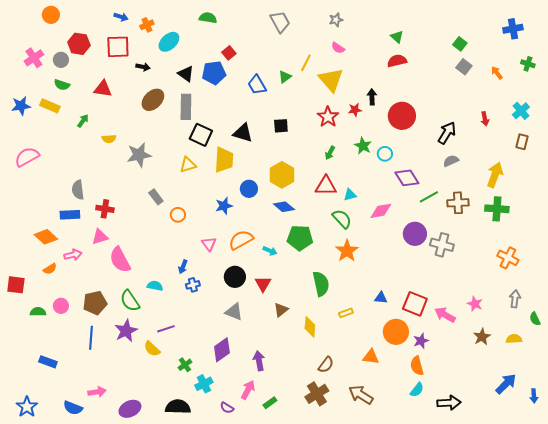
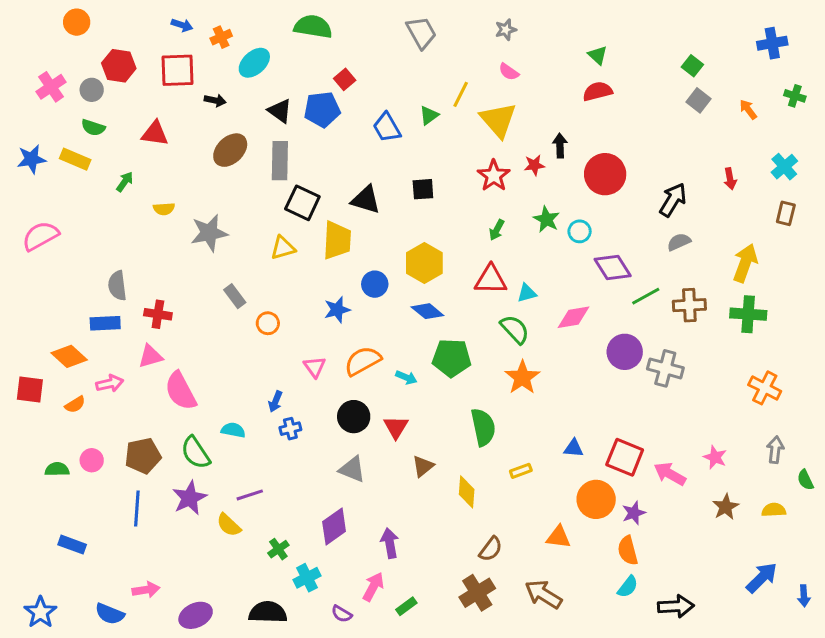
green semicircle: (208, 18) -> (313, 27), size x1.4
red square: (16, 285) -> (30, 389), moved

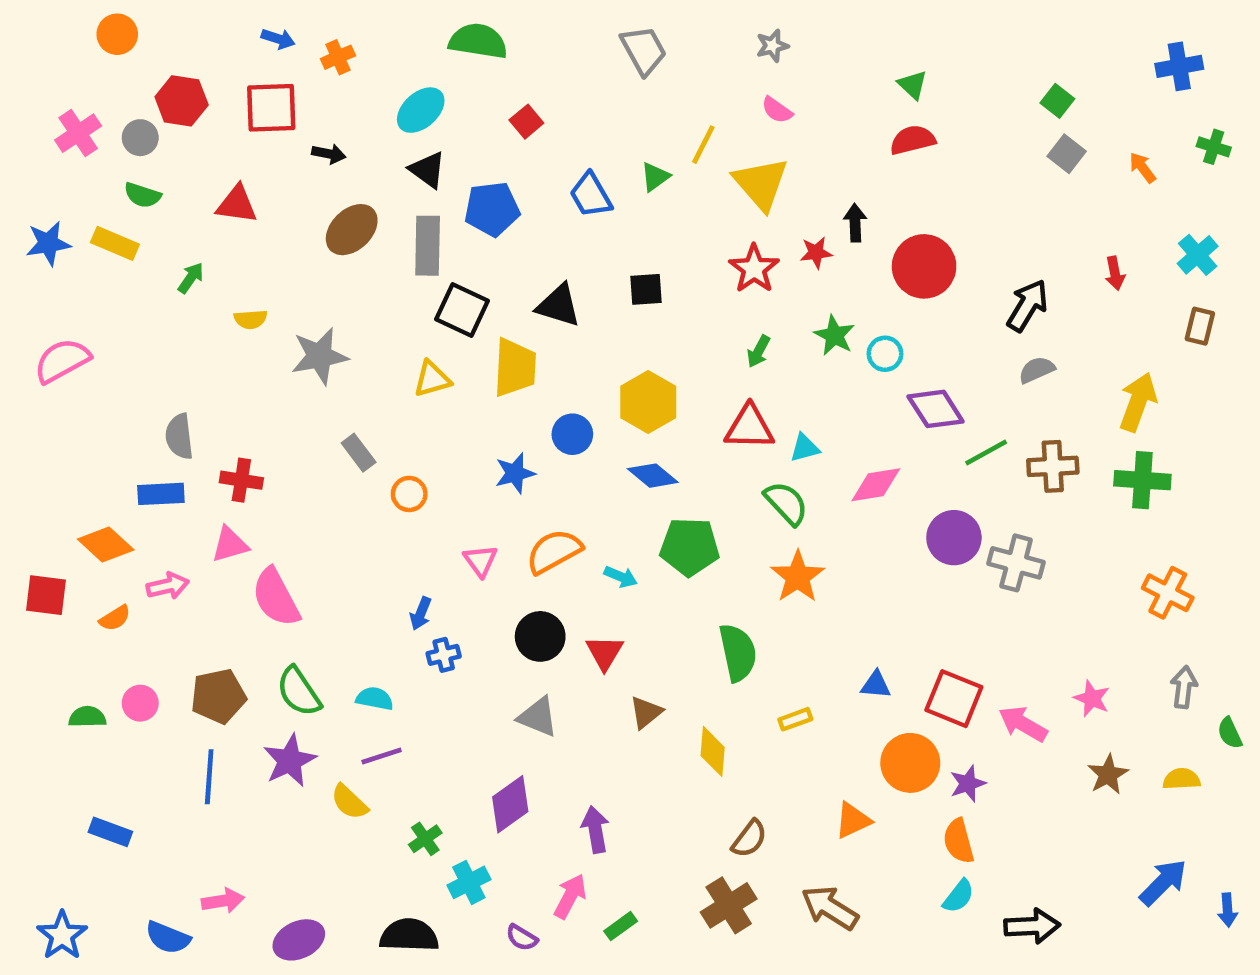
cyan ellipse: (254, 63) -> (421, 110), moved
blue pentagon: (322, 109) -> (492, 209), moved
cyan semicircle: (233, 430) -> (375, 699), moved
orange triangle: (558, 537) -> (853, 820), turned -32

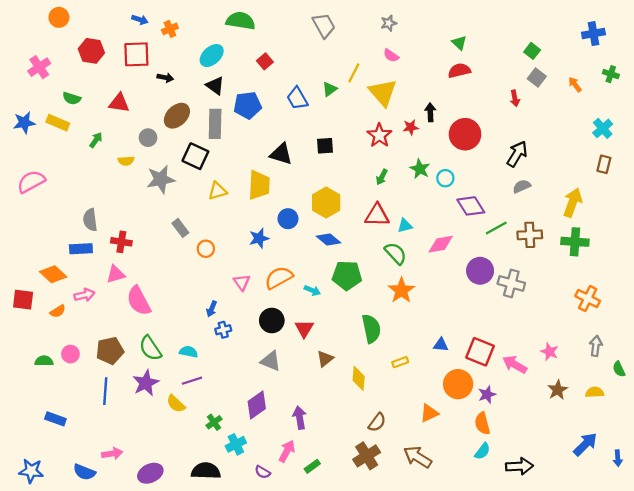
gray circle: (140, 138) -> (148, 138), moved
red arrow: (1115, 273) -> (515, 98), moved
black square: (462, 310) -> (195, 156), moved
blue star: (62, 935) -> (31, 471), turned -30

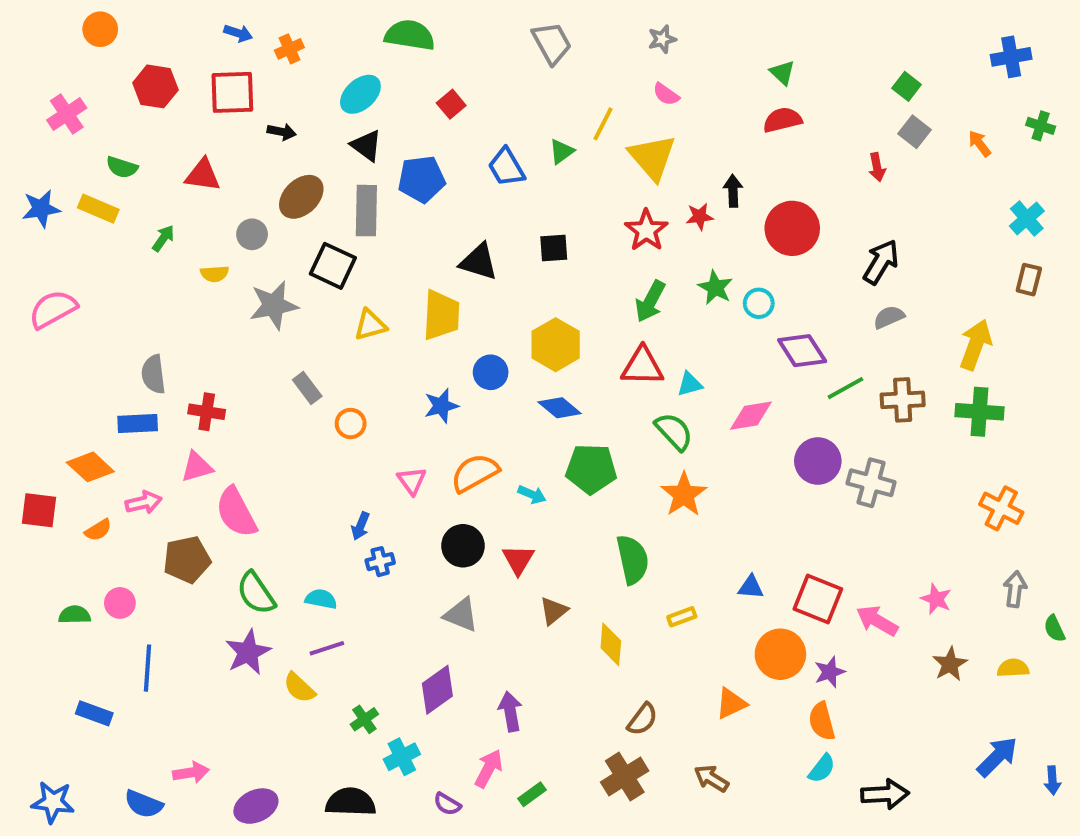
green arrow: (382, 177) -> (650, 301), size x1.5
brown pentagon: (110, 351) -> (187, 560), moved
blue line: (105, 391) -> (148, 668), moved
brown arrow: (418, 457) -> (711, 778), size x0.7

